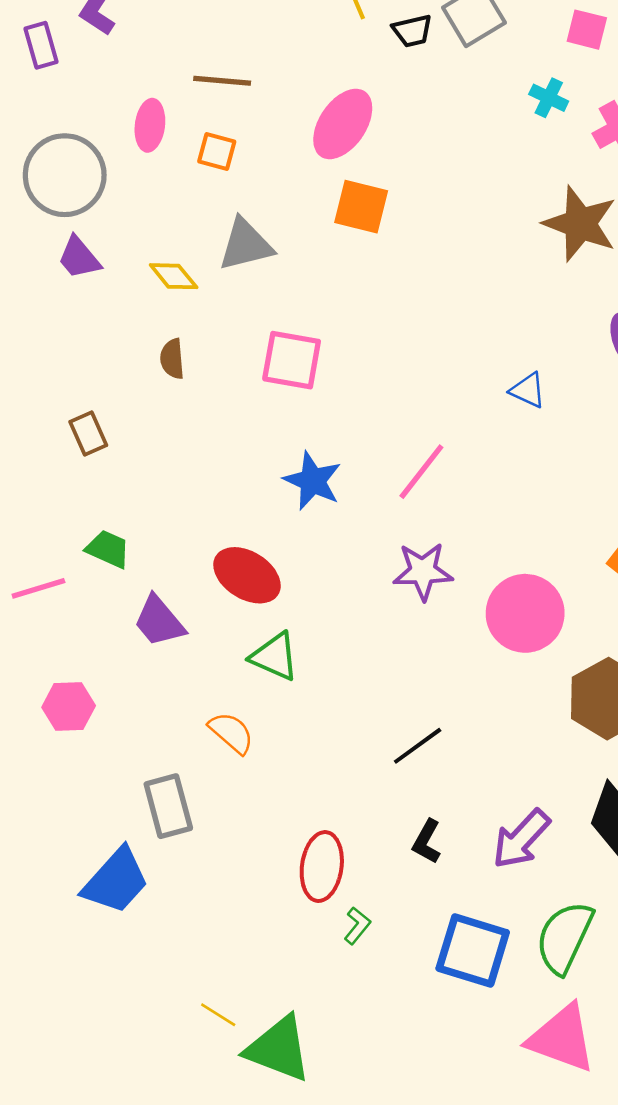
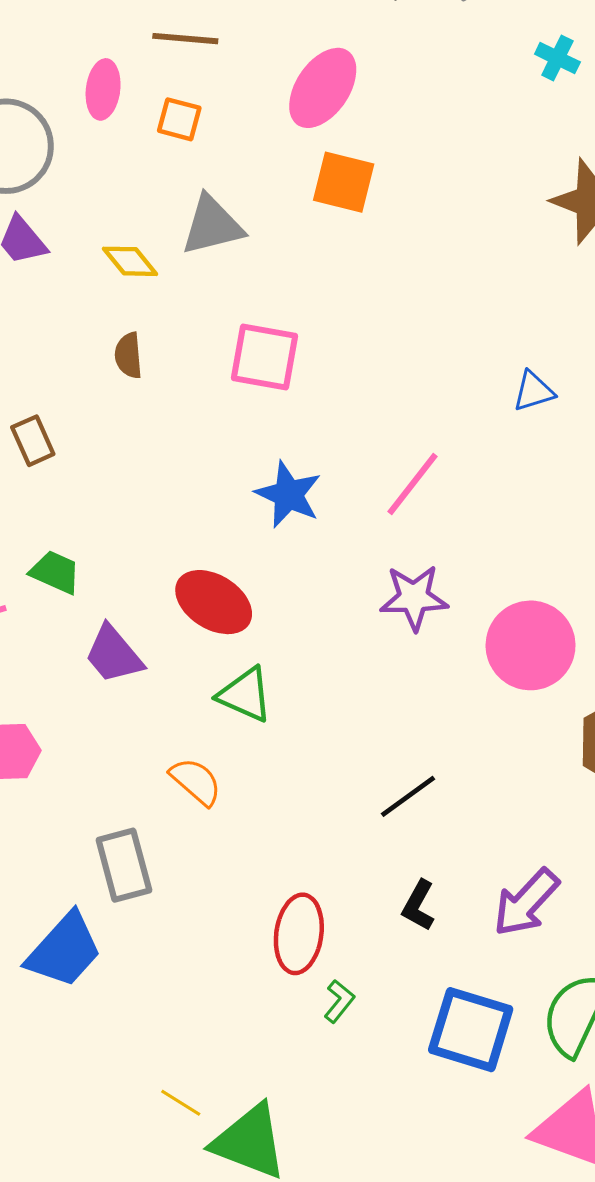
blue triangle: (528, 390) -> (533, 391), turned -42

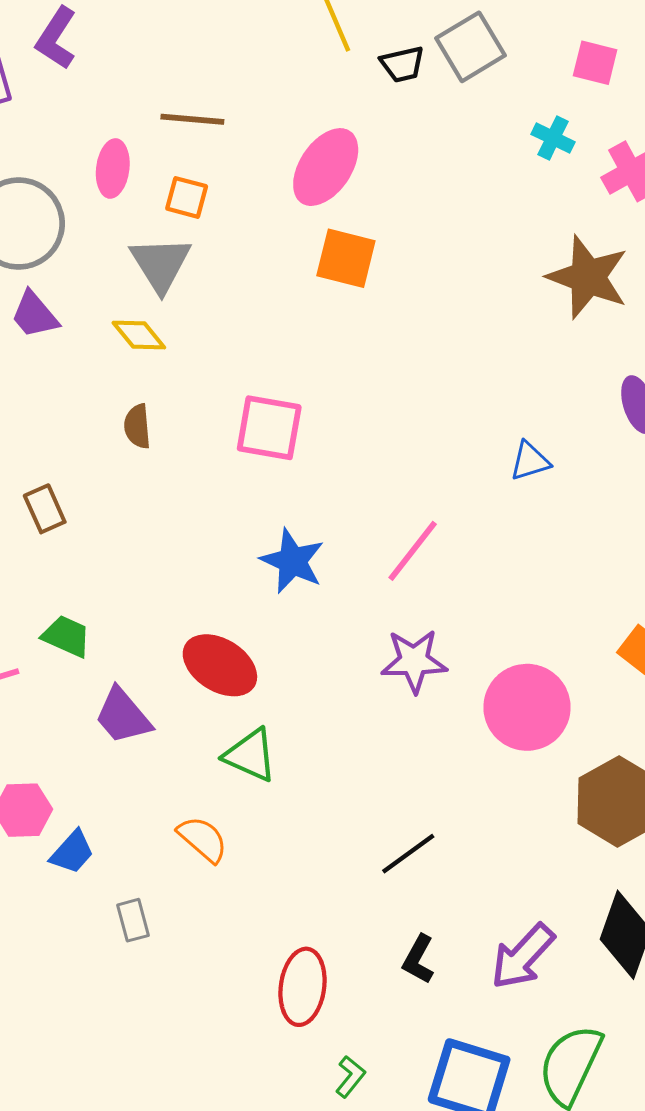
gray triangle: (212, 225) -> (161, 264), moved, turned -48
gray rectangle: (124, 865) -> (133, 920), size x0.6
blue trapezoid: (64, 950) -> (72, 852), moved, size x0.6
green L-shape: (339, 1001) -> (350, 1077), moved

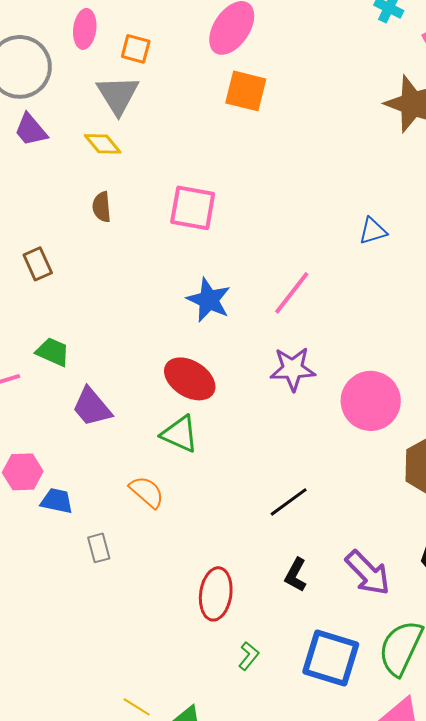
red ellipse: (220, 665) -> (190, 379), moved
blue trapezoid: (72, 852) -> (57, 501), turned -120
purple arrow: (523, 956) -> (368, 573), turned -87

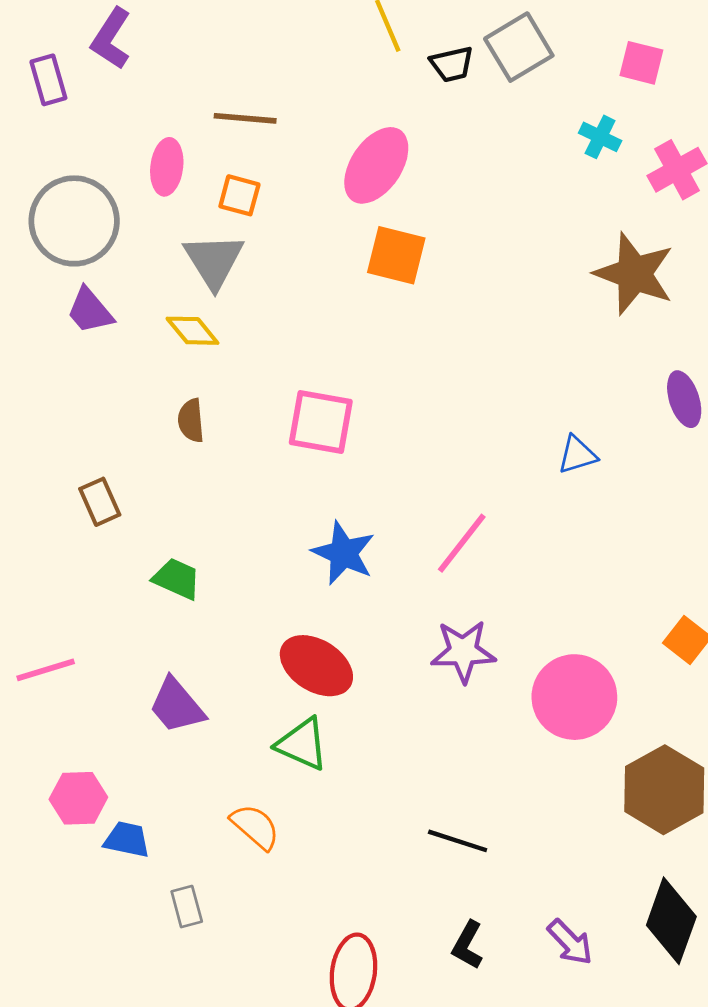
green trapezoid: (53, 352) -> (177, 579), moved
black line: (289, 502) -> (458, 841), turned 54
purple arrow: (368, 573) -> (570, 942), size x0.7

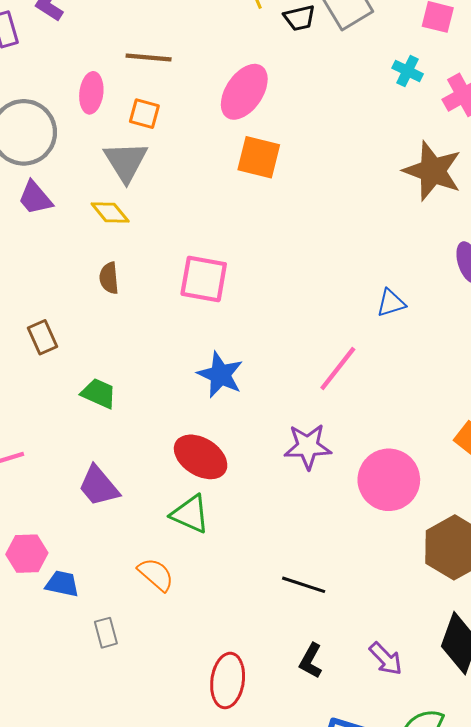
pink line: (462, 543) -> (338, 368), moved

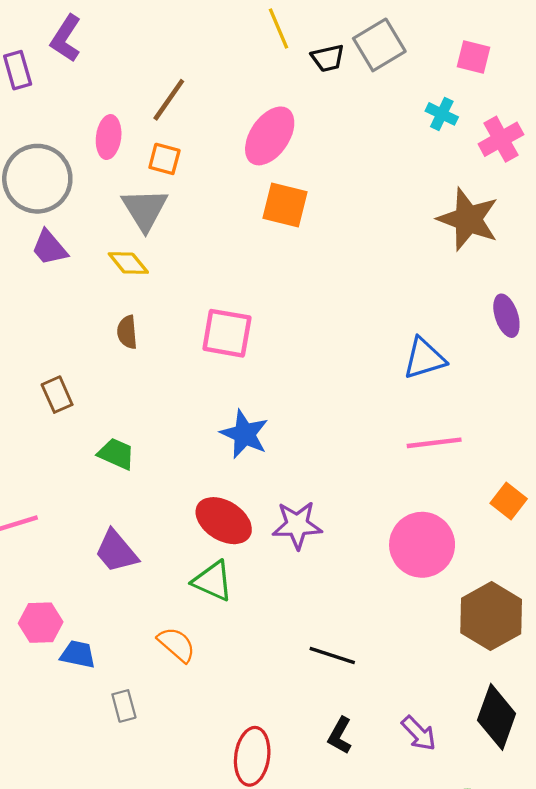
brown line: (149, 57) -> (169, 100), turned -60
blue triangle: (391, 303) -> (424, 358), size x1.4
pink line: (338, 368) -> (434, 443), moved, turned 45
purple star: (308, 446) -> (297, 525), moved

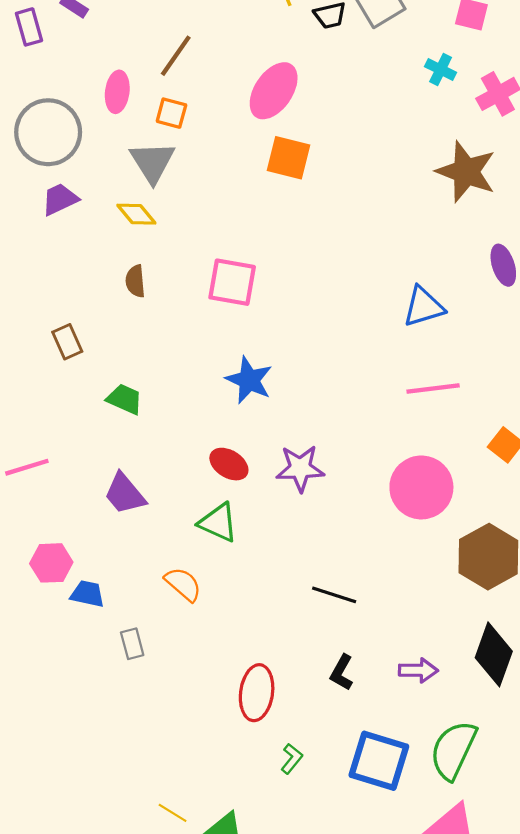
purple trapezoid: (49, 248) -> (60, 199), turned 105
red ellipse: (224, 521) -> (229, 464), size x0.7
purple arrow: (419, 733) -> (418, 670), turned -45

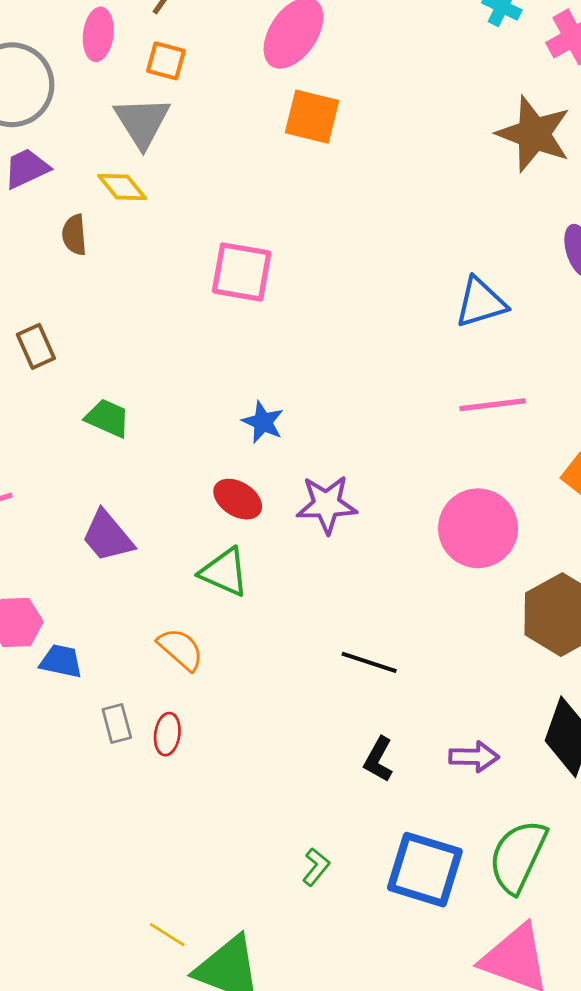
brown semicircle: (135, 281) -> (74, 235), moved
blue star: (249, 380) -> (263, 422), moved, size x0.7
red ellipse: (257, 693) -> (167, 734), moved, size x0.6

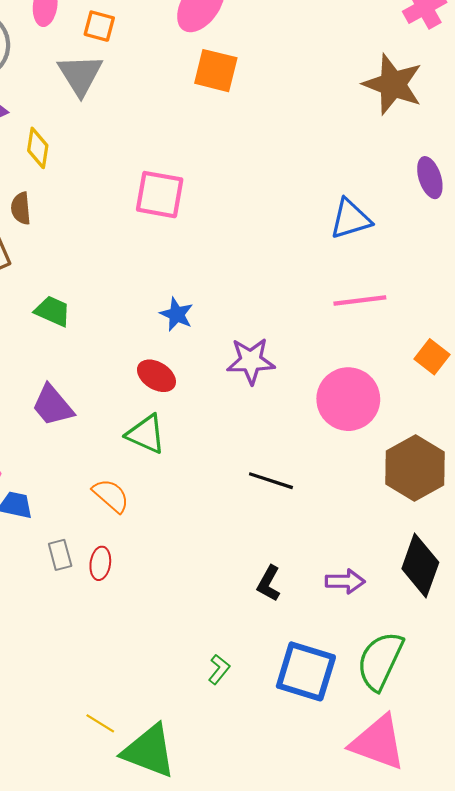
yellow diamond: (122, 187) -> (38, 148), moved, turned 48
brown semicircle: (74, 235) -> (21, 208), moved
purple star: (327, 504) -> (251, 361), moved
black line: (369, 662) -> (271, 481), moved

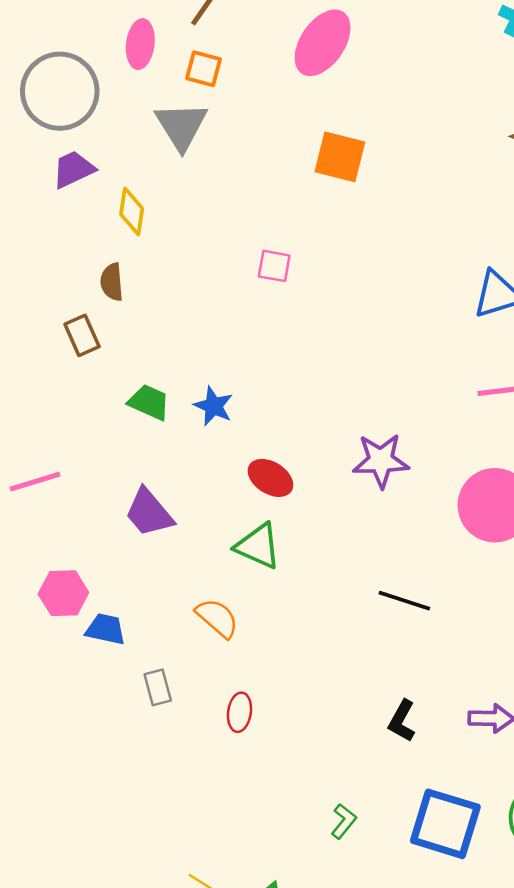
orange square: (216, 71) -> (340, 157), moved
pink square: (160, 195) -> (274, 266), size x0.6
blue star: (177, 314) -> (213, 406), moved
red ellipse: (100, 563) -> (239, 712), moved

